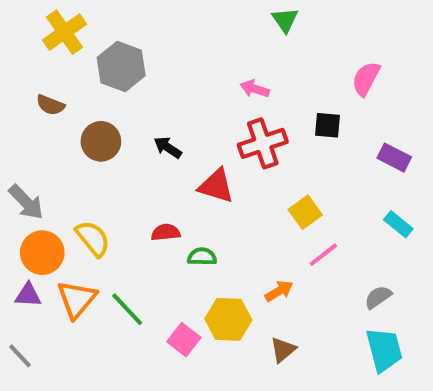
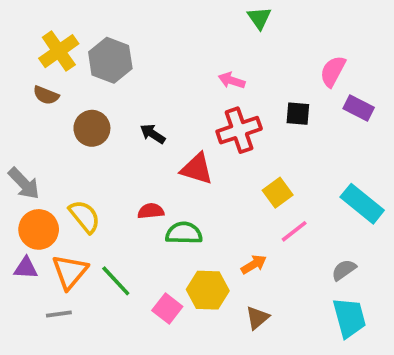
yellow cross: (64, 32) -> (59, 51), moved
purple rectangle: (394, 158) -> (359, 108), moved
cyan rectangle: (398, 224) -> (362, 204), size x1.6
green semicircle: (202, 257) -> (184, 233), size x1.4
gray line: (20, 356) -> (59, 314), moved, turned -55

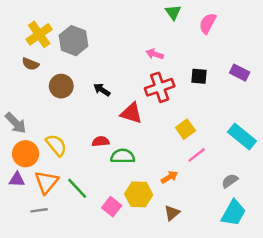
pink semicircle: (333, 71) -> (208, 23), moved
cyan trapezoid: (349, 318) -> (233, 213), turned 44

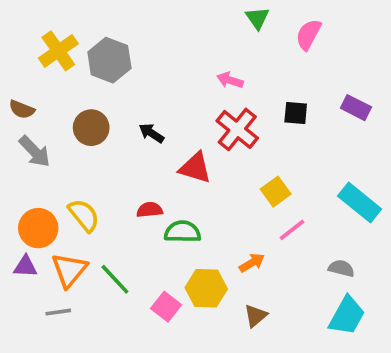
brown semicircle: (30, 64) -> (22, 109), moved
red cross: (160, 87) -> (237, 129), turned -32
gray arrow: (16, 123) -> (35, 151), moved
gray semicircle: (230, 181) -> (341, 268), turned 49

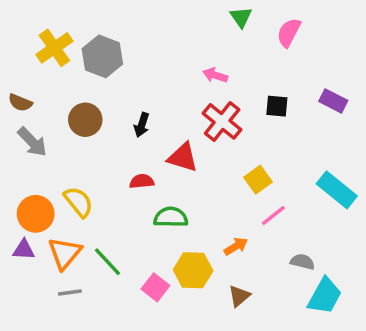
black arrow: (151, 133) -> (142, 125), turned -105
red semicircle: (150, 210) -> (142, 181), moved
gray semicircle: (341, 268) -> (302, 262), moved
gray line: (58, 312) -> (70, 292), moved

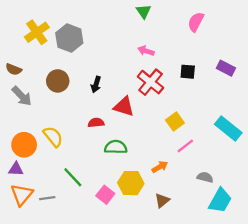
green triangle: (241, 17) -> (144, 11), moved
orange triangle: (65, 253) -> (22, 195), moved

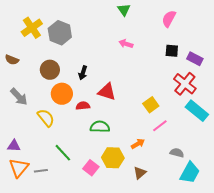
black square: (188, 72) -> (172, 51), moved
red cross: (151, 82) -> (185, 84), moved
gray arrow: (22, 96) -> (19, 97), moved
orange circle: (24, 145) -> (62, 94), moved

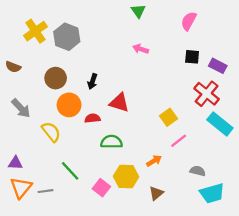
cyan trapezoid: (190, 173) -> (212, 193), turned 45

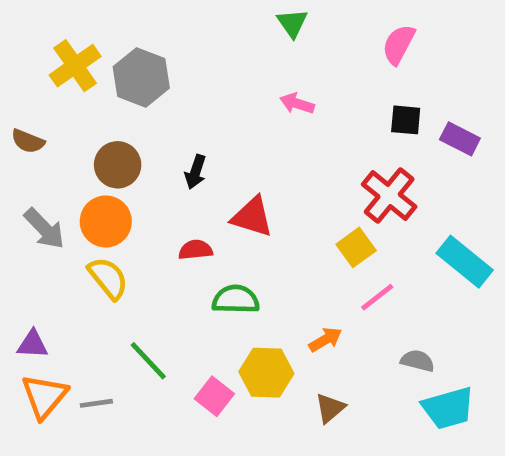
red cross: (207, 94) -> (389, 196), moved
orange circle: (69, 105) -> (106, 221), moved

